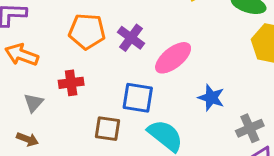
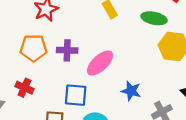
purple cross: (131, 38) -> (67, 50), turned -30
red cross: (71, 83) -> (24, 88), turned 36

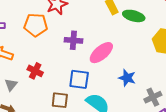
green ellipse: (154, 18) -> (134, 16), moved
orange pentagon: (34, 48) -> (36, 25), moved

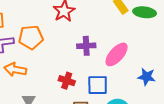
orange pentagon: (36, 25) -> (31, 37), moved
red cross: (35, 71) -> (67, 81), moved

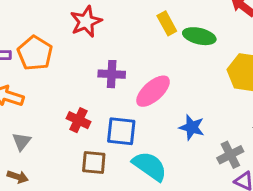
orange pentagon: (31, 37) -> (35, 53), turned 30

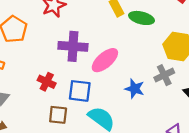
purple cross: (112, 74) -> (73, 46), size x1.4
gray cross: (230, 155) -> (164, 75), moved

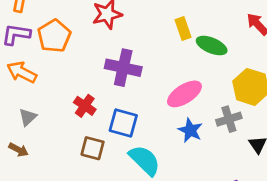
pink ellipse: (105, 60) -> (184, 94), moved

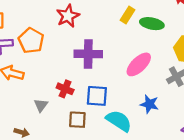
yellow rectangle: (183, 28) -> (128, 15), turned 63
gray triangle: (28, 117) -> (41, 105), moved
blue star: (190, 130) -> (149, 104), moved

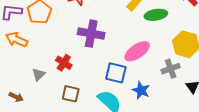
green ellipse: (152, 24) -> (156, 15), turned -30
blue square: (97, 96) -> (116, 73), moved

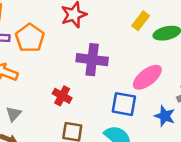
gray triangle: (39, 74) -> (14, 114), moved
blue star: (141, 90) -> (165, 116), moved

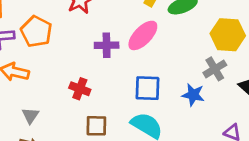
purple cross: (92, 60) -> (107, 45), size x0.7
pink ellipse: (147, 77) -> (143, 35), moved

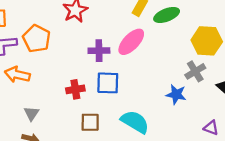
blue square: (147, 88) -> (108, 83), moved
red cross: (80, 89) -> (75, 89), turned -30

